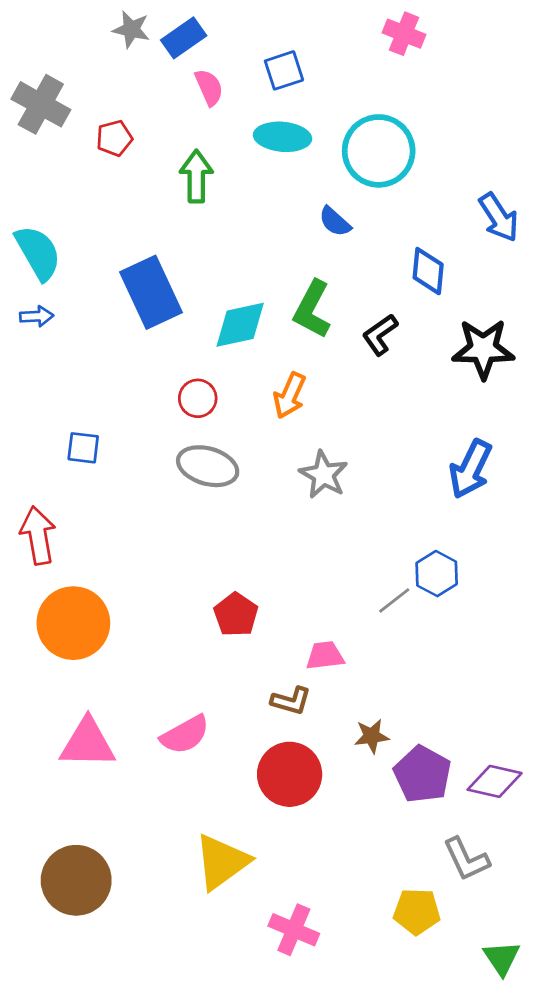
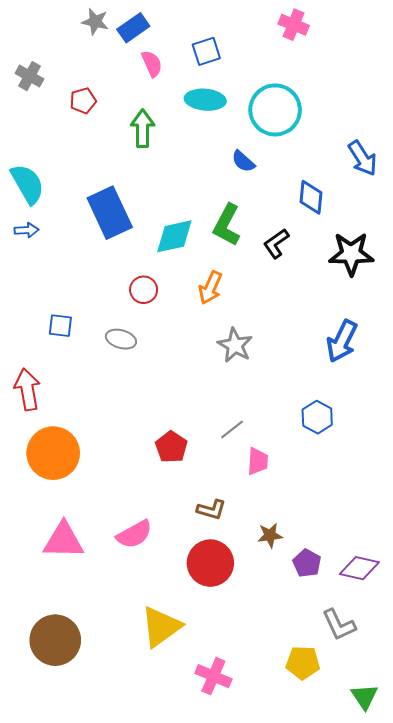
gray cross: (41, 104) -> (30, 76), size x0.7
gray ellipse: (208, 466) -> (121, 339), moved, size x0.7
gray line: (394, 600) -> (232, 429), moved
pink trapezoid: (325, 656) -> (258, 461), moved, turned 100
purple pentagon: (422, 774) -> (307, 563), size x0.7

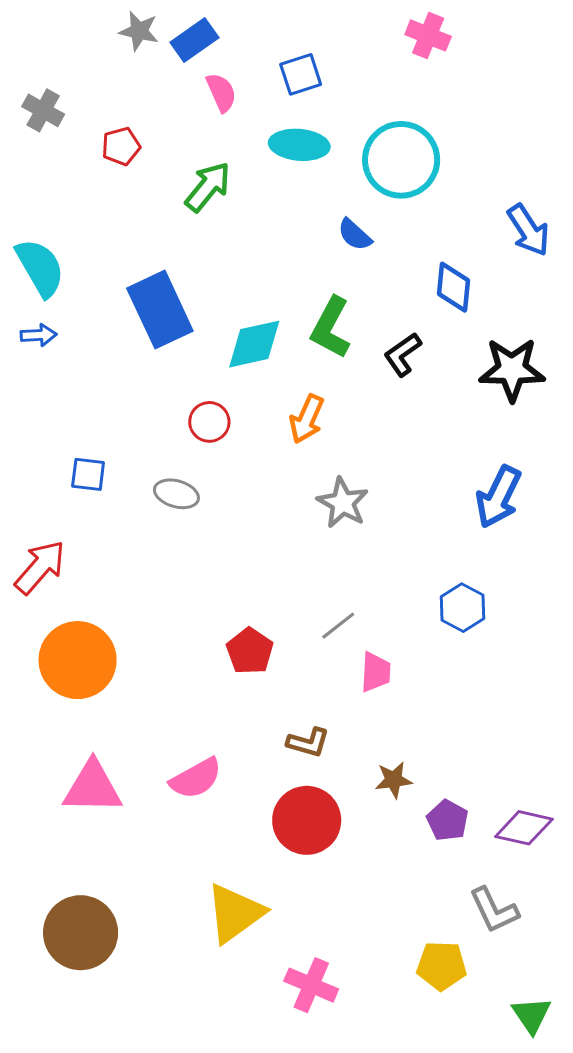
green arrow: (143, 128) -> (208, 187), turned 39
red arrow: (27, 389) -> (40, 567), turned 51

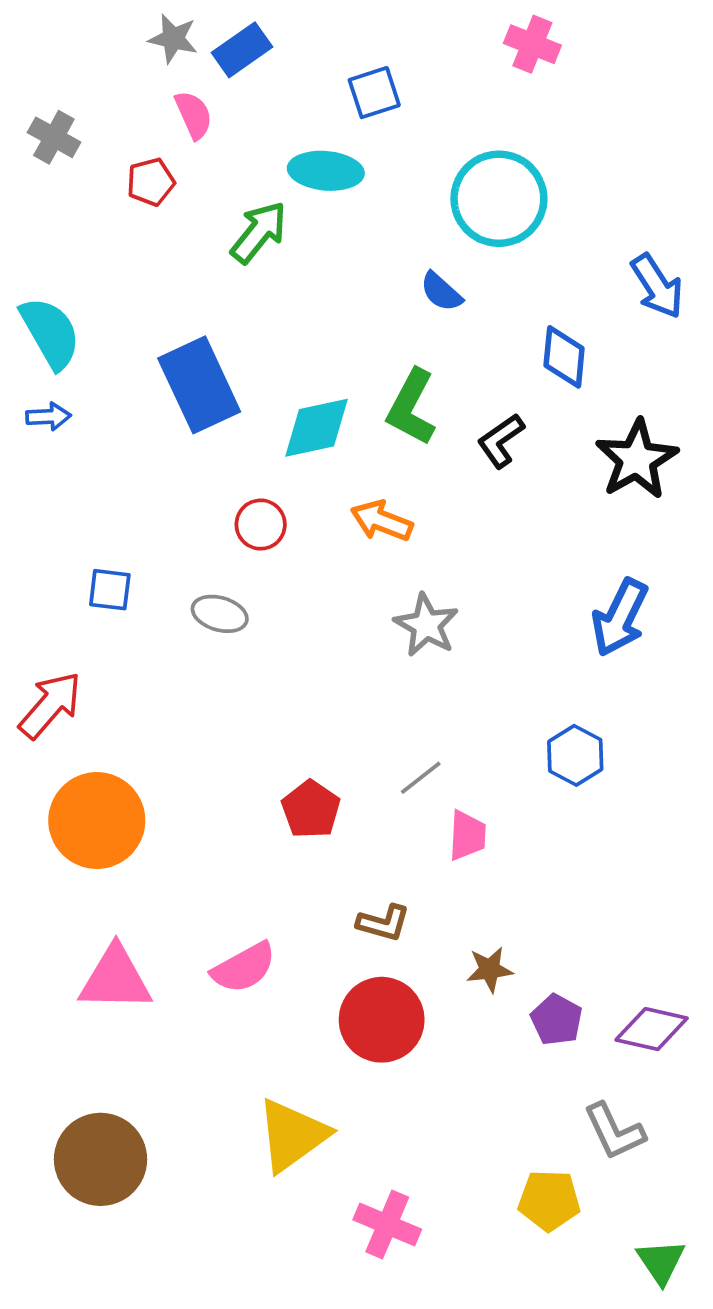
pink semicircle: (221, 92) -> (194, 115), moved
cyan ellipse: (299, 145) -> (326, 171), moved
black star: (512, 370) -> (637, 459), turned -30
orange arrow: (307, 419) -> (382, 521), turned 87

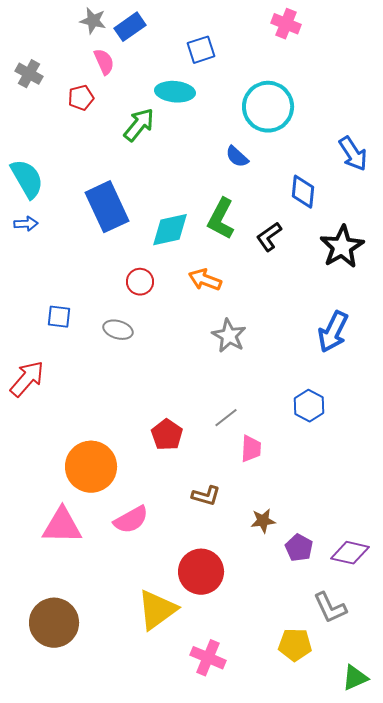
orange circle: (97, 821) -> (91, 467), moved
red circle: (382, 1020) -> (201, 572), moved
green triangle: (661, 1262) -> (355, 678), turned 40

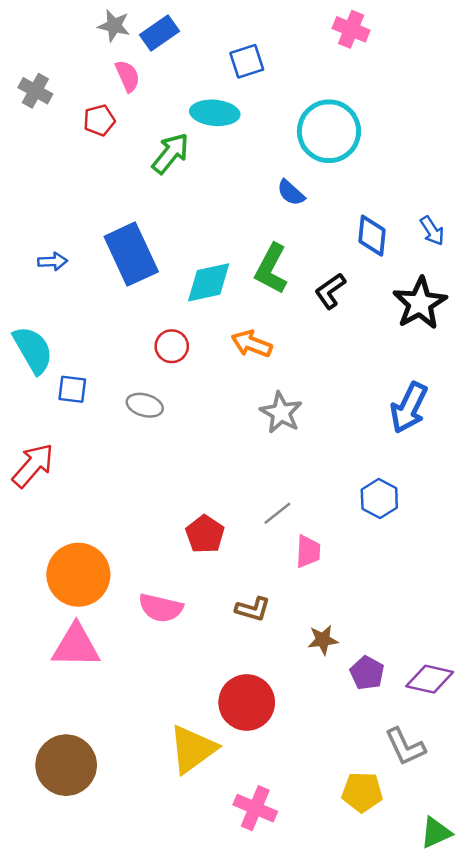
blue arrow: (353, 154) -> (432, 231), moved, size x0.7
cyan semicircle: (27, 179) -> (33, 350), moved
blue arrow: (26, 224) -> (53, 261), moved
orange circle: (91, 467) -> (78, 575), moved
pink semicircle: (131, 520) -> (161, 608), moved, turned 42

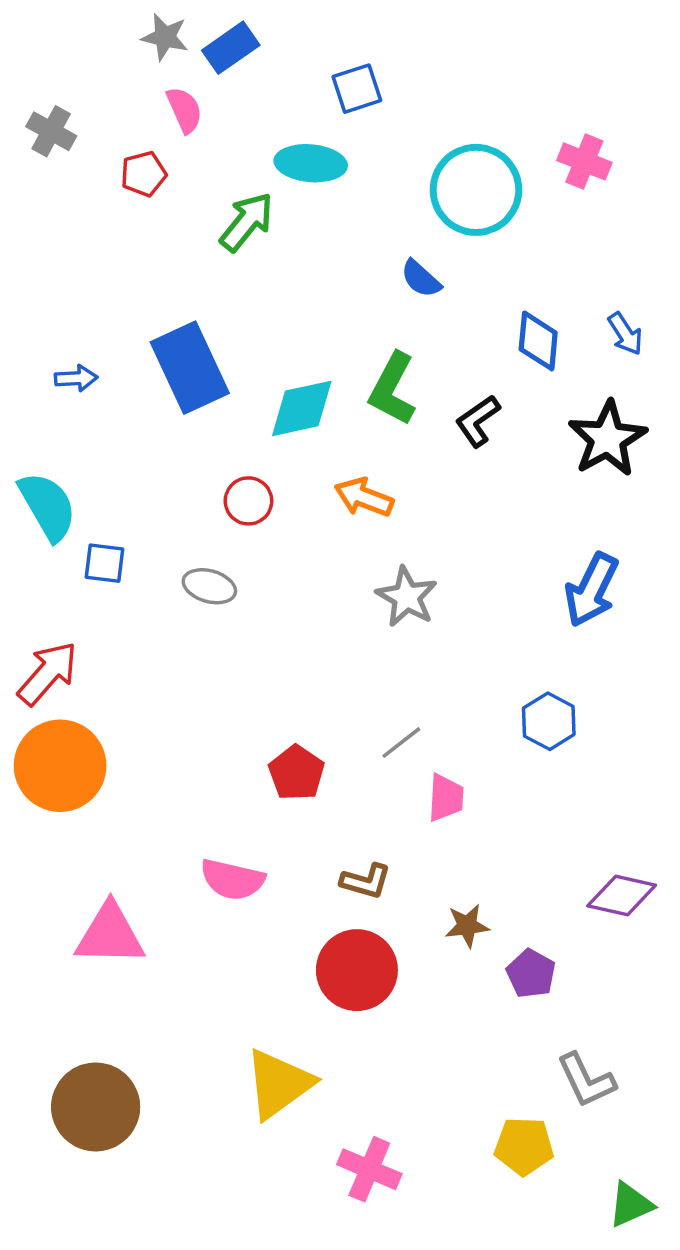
pink cross: (351, 29) -> (584, 161), moved
orange circle: (78, 575) -> (60, 766), moved
purple diamond: (430, 679) -> (622, 895), moved
red circle: (247, 702) -> (357, 970), moved

